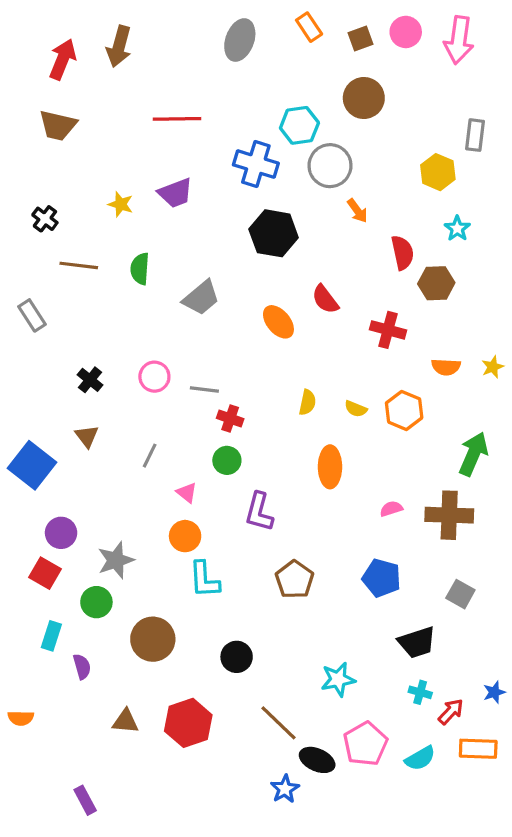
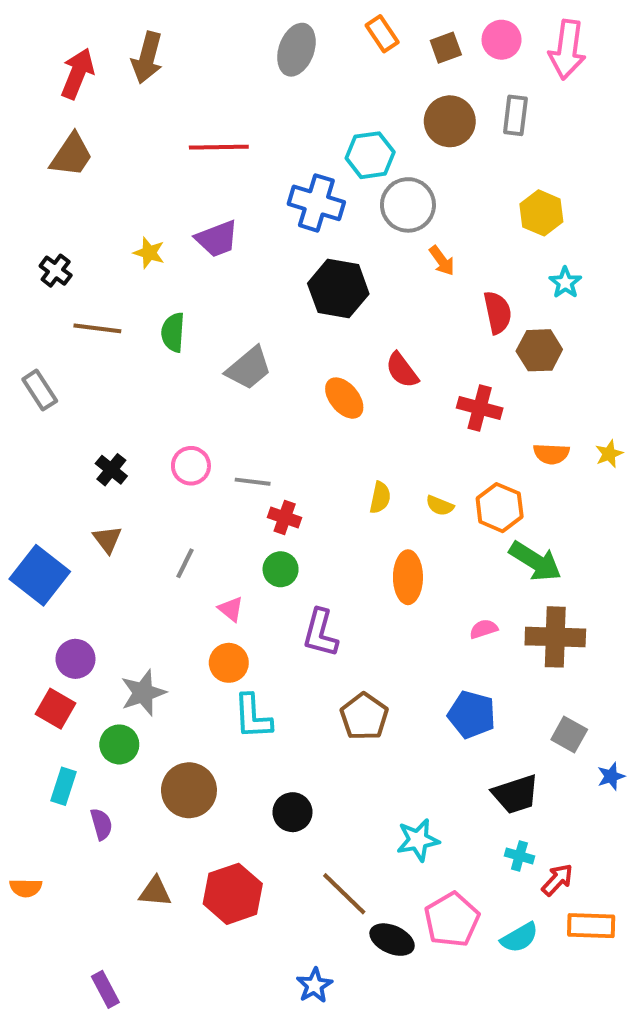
brown trapezoid: (58, 125) -> (71, 155), turned -69
gray rectangle: (475, 135) -> (515, 115), moved
green arrow: (473, 454) -> (535, 561), moved, turned 99
blue star: (494, 692) -> (611, 776), moved
blue star: (285, 789) -> (314, 985), moved

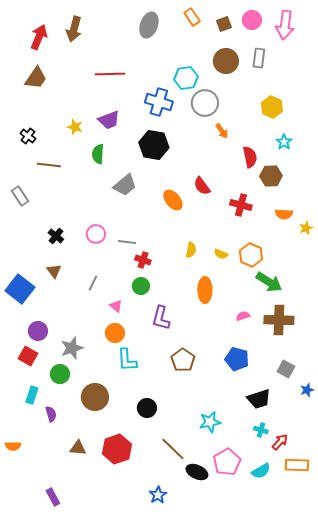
black hexagon: (338, 289) -> (154, 145), moved
green semicircle: (173, 332) -> (98, 154), moved
orange semicircle: (551, 454) -> (284, 214), moved

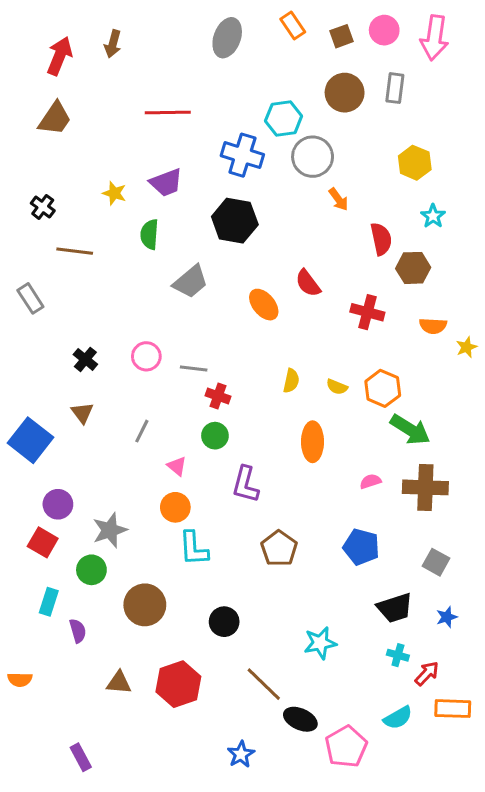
brown arrow: (74, 29) -> (113, 44), size x0.7
blue star: (307, 390) -> (447, 617), moved
pink pentagon: (227, 462) -> (346, 747), moved

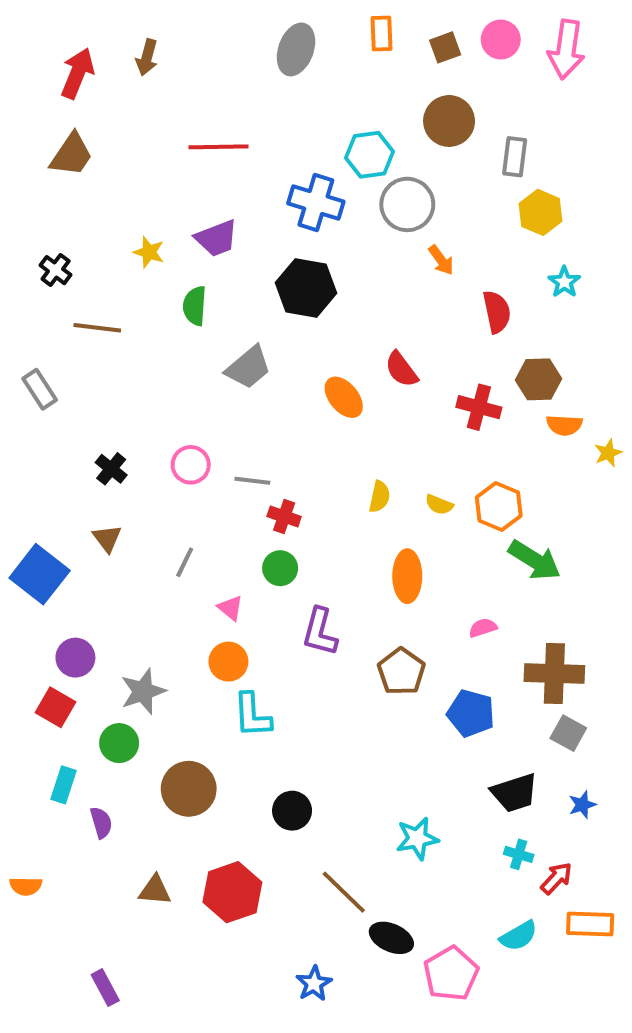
orange rectangle: (293, 26) -> (381, 34), turned 32
gray rectangle: (395, 88) -> (515, 157), moved
brown hexagon: (413, 268) -> (538, 379), moved
brown cross: (425, 487) -> (554, 674), moved
brown pentagon: (279, 548) -> (401, 672), moved

